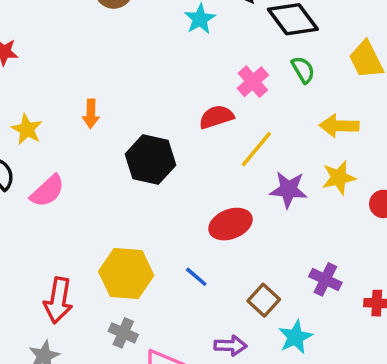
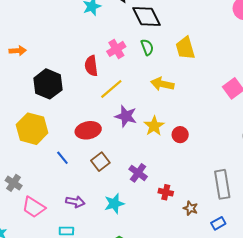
orange arrow: (91, 114) -> (18, 51), turned -105
red semicircle: (216, 117) -> (91, 66), turned -90
yellow star: (339, 178) -> (154, 126), moved, turned -30
yellow hexagon: (126, 274) -> (32, 129), moved
brown square: (264, 300) -> (100, 162), moved

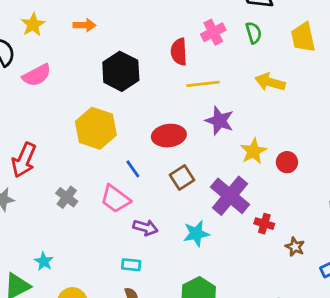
yellow line: (111, 89) -> (203, 84), turned 30
yellow star: (154, 126) -> (253, 151), moved
red circle: (180, 135) -> (287, 162), moved
purple cross: (138, 173) -> (230, 196), size x1.6
pink trapezoid: (34, 207) -> (115, 199), moved

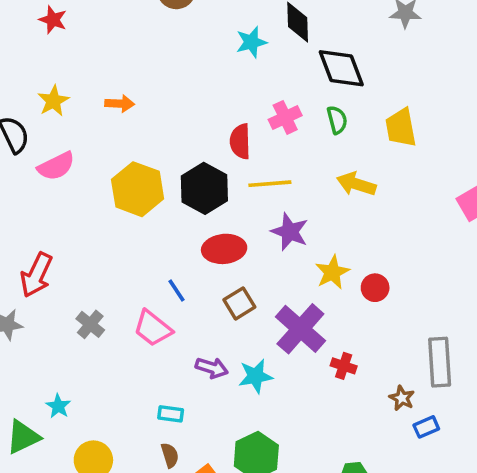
black hexagon: (121, 71) -> (204, 188), moved
yellow hexagon: (96, 128) -> (138, 189), moved
purple arrow: (145, 228) -> (212, 368), moved
brown star: (295, 247) -> (402, 398), moved

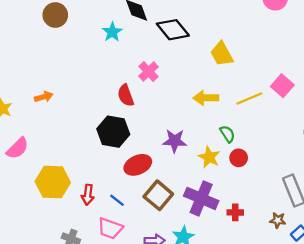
green semicircle: (337, 120) -> (227, 134), moved
yellow line: (270, 184) -> (249, 98), moved
yellow hexagon: (138, 189) -> (53, 182), moved
red arrow: (36, 275) -> (88, 195), moved, size x0.7
brown square: (239, 303) -> (158, 195), size x1.4

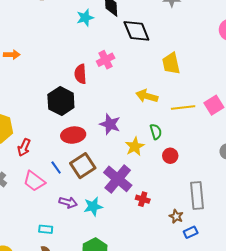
red circle: (239, 158) -> (170, 156), moved
blue line: (117, 200) -> (56, 168), moved

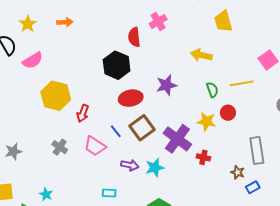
yellow line: (183, 108) -> (242, 83), moved
purple star: (110, 124) -> (166, 85), turned -30
yellow star: (135, 146) -> (206, 121), moved, turned -30

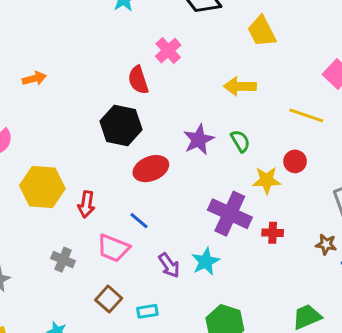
yellow line: (242, 83) -> (306, 115), turned 40
green semicircle: (212, 90) -> (240, 141), moved
brown square: (142, 128) -> (109, 299), moved, size x0.7
purple arrow: (130, 165) -> (169, 265), turned 54

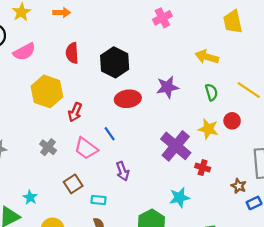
red semicircle: (138, 80) -> (72, 53), moved
green semicircle: (240, 141) -> (211, 92), moved
cyan star: (206, 262) -> (179, 198), moved

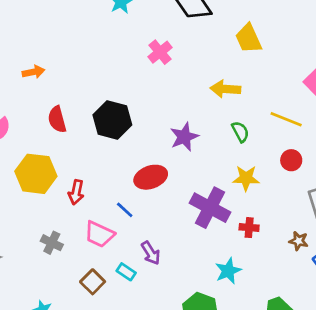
red ellipse: (128, 99) -> (151, 177), moved
red circle: (232, 121) -> (291, 160), moved
cyan rectangle: (99, 200) -> (126, 272), moved, turned 40

